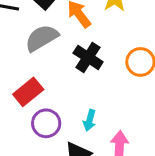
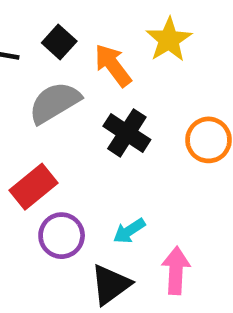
cyan arrow: (90, 120) -> (129, 231), turned 42

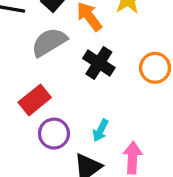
cyan arrow: (129, 231) -> (100, 130), turned -30

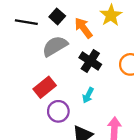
cyan arrow: (100, 130) -> (88, 95), moved

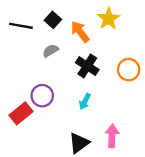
gray semicircle: (55, 46) -> (51, 51), size x0.6
red rectangle: (45, 87) -> (21, 113), moved
purple circle: (58, 111) -> (42, 96), moved

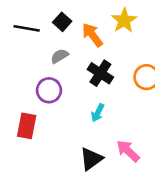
purple circle: (42, 96) -> (49, 90), moved
red rectangle: (21, 113) -> (27, 126), turned -40
pink arrow: (112, 136) -> (128, 151), turned -50

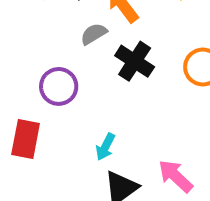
gray semicircle: (60, 56) -> (94, 34), moved
cyan arrow: (98, 113) -> (105, 147), moved

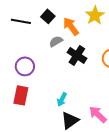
purple circle: (59, 86) -> (25, 66), moved

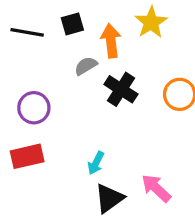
black square: (48, 16) -> (72, 24), turned 32
orange arrow: (71, 26) -> (111, 41), turned 30
red rectangle: (21, 95) -> (27, 156), turned 66

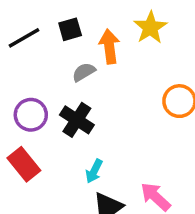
black line: (27, 32) -> (24, 38), turned -40
black cross: (121, 89) -> (77, 120), moved
red rectangle: (27, 156) -> (24, 164), turned 64

